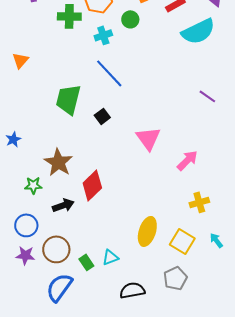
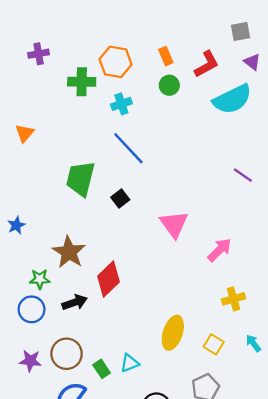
green circle: (130, 19) -> (169, 85), moved
blue circle: (26, 225) -> (32, 309), moved
yellow square: (182, 241) -> (214, 344), size x0.7

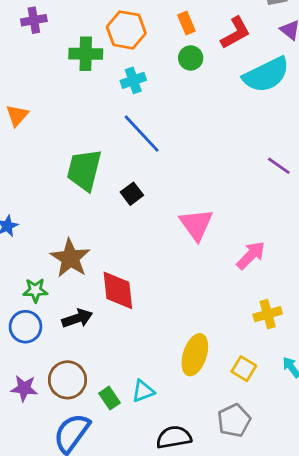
red diamond: (109, 279) -> (118, 290), turned -52

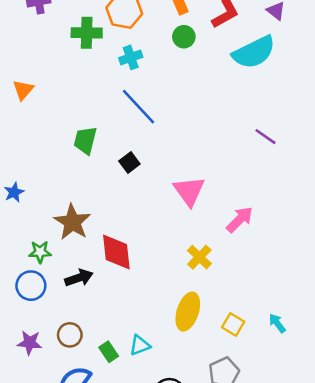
green trapezoid: (84, 170) -> (85, 140), size x0.7
yellow cross: (268, 314) -> (199, 257), moved, turned -30
brown circle: (67, 380) -> (70, 335), size x0.7

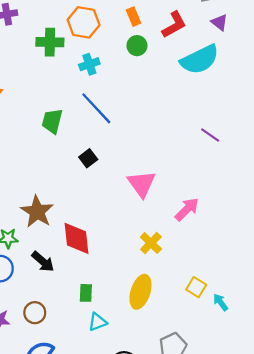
green trapezoid: (85, 140) -> (52, 121), moved
black arrow: (79, 278) -> (43, 262), turned 60
yellow square: (233, 324) -> (196, 287), moved
green rectangle: (109, 352) -> (86, 293), moved, turned 36

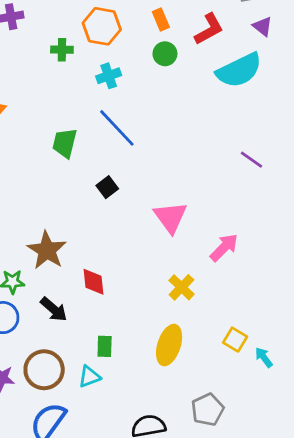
green cross: (50, 42) -> (62, 50), size x0.7
red diamond: (77, 238) -> (94, 282), size x0.7
brown circle: (35, 313) -> (44, 370), size x1.5
cyan triangle: (97, 322) -> (89, 377), moved

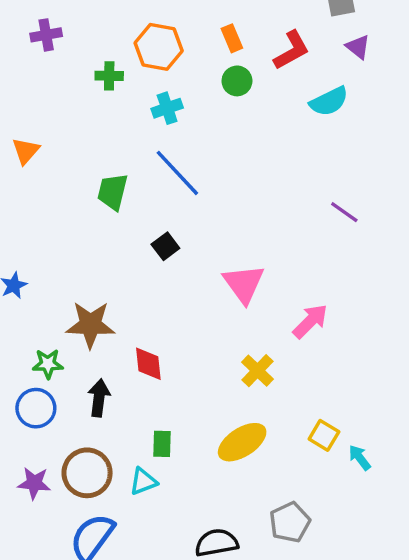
cyan semicircle: (239, 70) -> (329, 101), size x0.7
brown star: (47, 250) -> (90, 325), turned -30
black arrow: (54, 309) -> (99, 398), turned -124
yellow ellipse: (169, 345) -> (242, 442), turned 39

